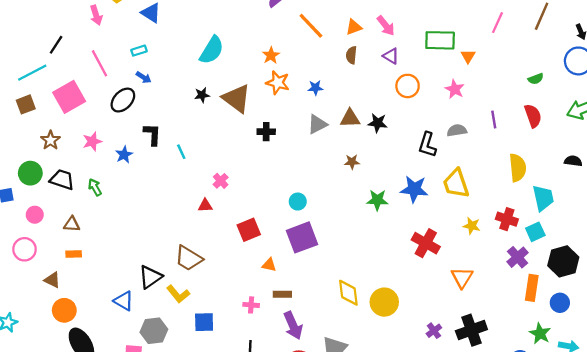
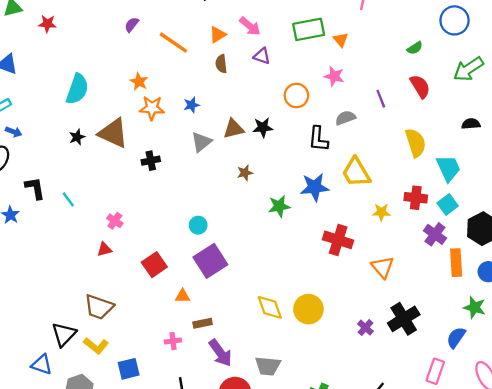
orange circle: (408, 86) -> (296, 95), moved

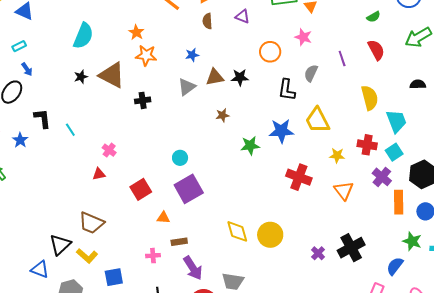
blue star: (192, 105) -> (192, 55), moved
gray semicircle: (345, 118) -> (311, 73), turned -48
blue arrow: (14, 132) -> (27, 69), turned 32
orange triangle: (383, 267) -> (344, 191), moved

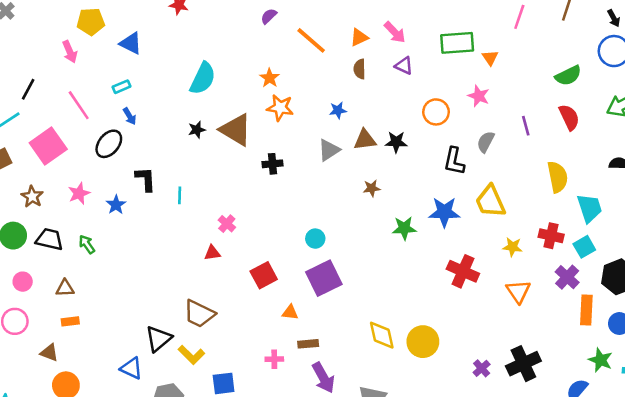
green semicircle: (374, 17) -> (568, 76), size x1.5
cyan line: (70, 130) -> (180, 195), turned 32

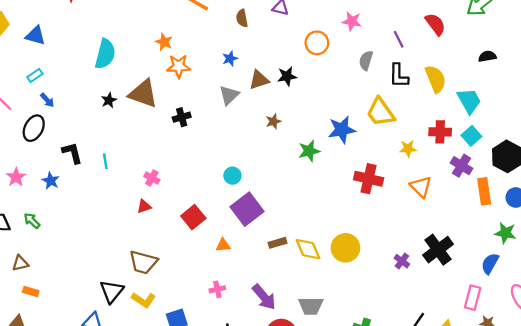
black L-shape: (454, 161) -> (399, 76), moved
orange rectangle: (70, 321) -> (31, 292), turned 35
brown rectangle: (308, 344) -> (278, 243), moved

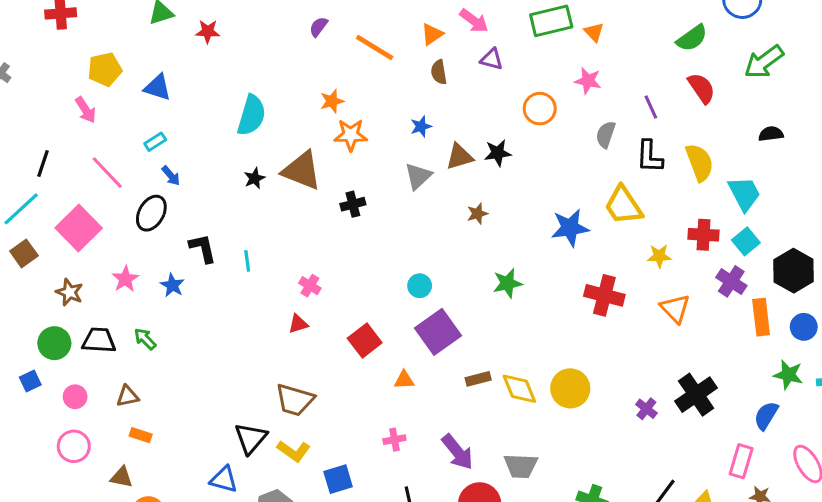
orange star: (164, 42) -> (332, 101), turned 30
green star: (309, 151) -> (507, 283), moved

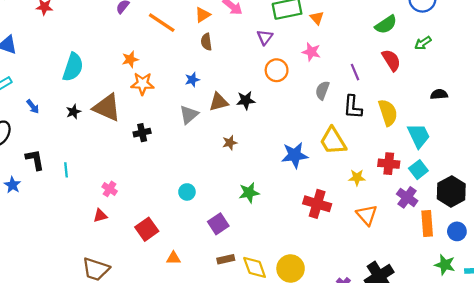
purple triangle: (492, 59) -> (265, 37), moved, turned 49
green arrow: (764, 62) -> (423, 43), moved, size x0.6
blue arrow: (171, 176) -> (33, 106), moved
purple square: (438, 332) -> (218, 224), moved, size x0.7

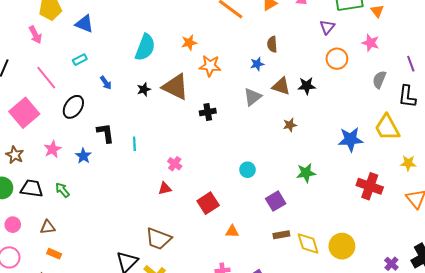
brown semicircle: (206, 42) -> (272, 44), moved
orange star: (130, 59) -> (189, 43), moved
brown triangle: (219, 102) -> (281, 86), turned 30

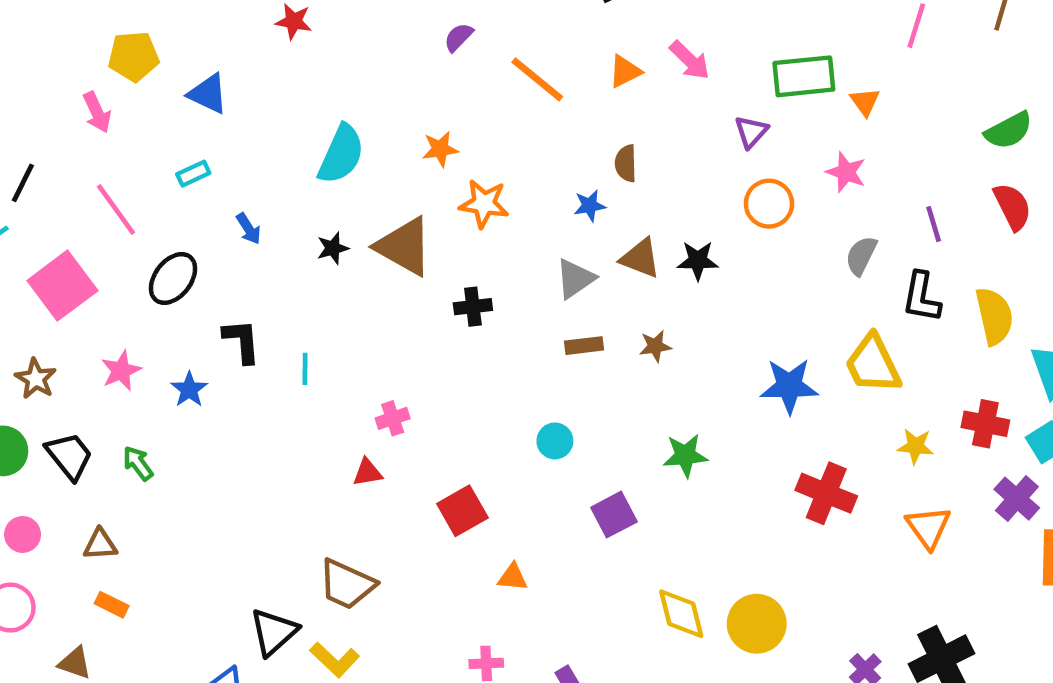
pink cross: (175, 164) -> (393, 418), turned 32
black trapezoid: (32, 188) -> (69, 456), turned 40
brown rectangle: (281, 235) -> (584, 346), moved

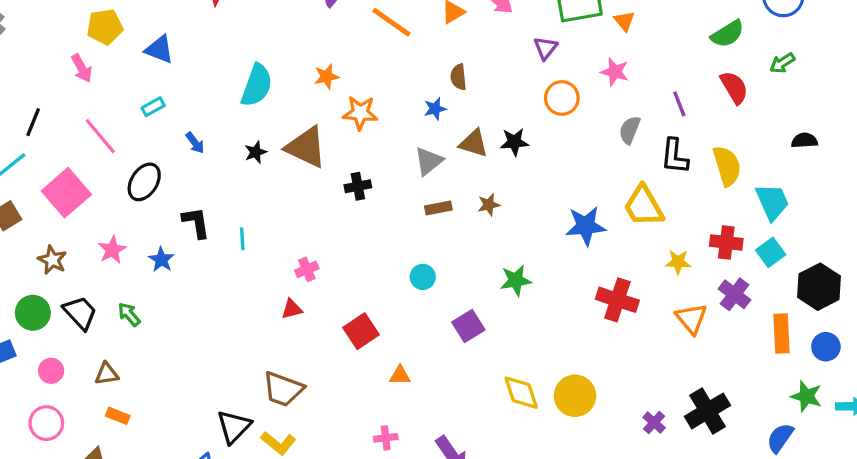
purple cross: (1017, 499) -> (735, 294), moved

